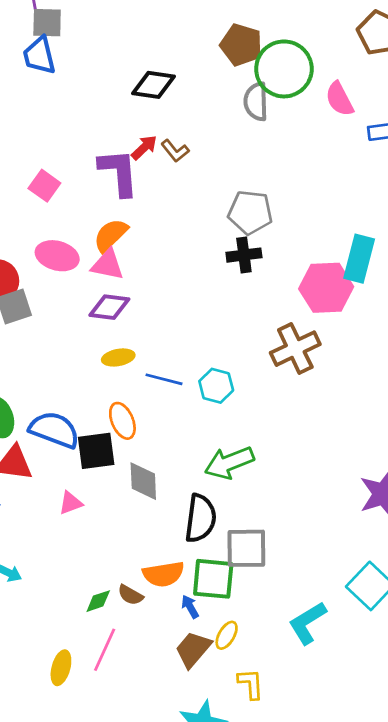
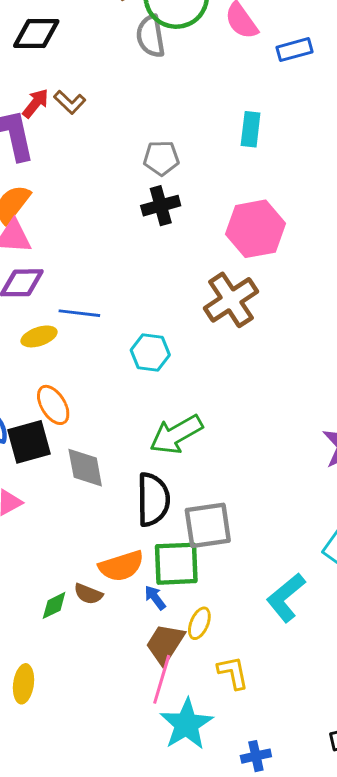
gray pentagon: (250, 212) -> (161, 158), size x0.7
cyan rectangle: (359, 259) -> (251, 129), moved, size x0.7
blue line: (164, 379) -> (79, 313), moved
pink line: (105, 650) -> (162, 679), moved

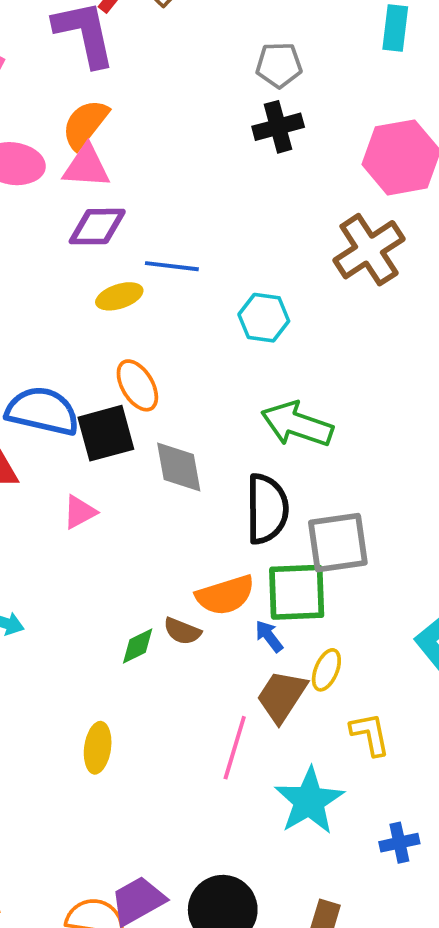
green arrow: (176, 434) -> (297, 424), turned 48
pink line: (162, 679) -> (235, 748), moved

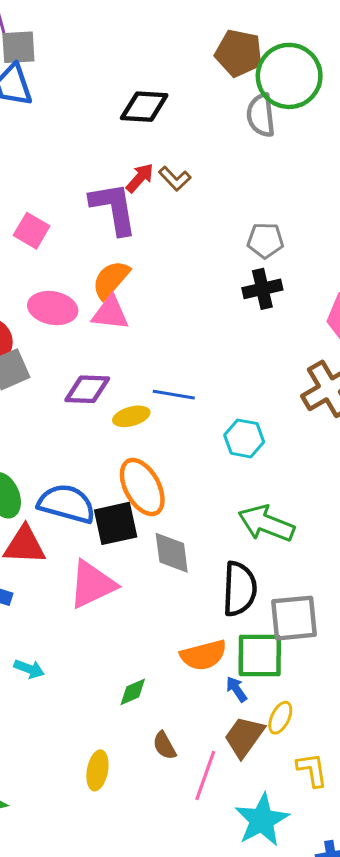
purple diamond: (97, 227) -> (87, 389), moved
orange ellipse: (137, 385) -> (142, 487), size x1.4
pink triangle: (80, 512) -> (92, 584), size x1.8
brown semicircle: (182, 631) -> (164, 746), moved, turned 36

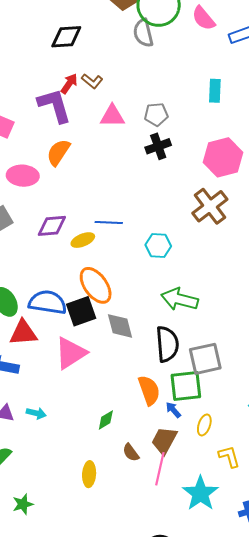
pink triangle: (110, 313) -> (112, 116), moved
orange semicircle: (203, 655) -> (149, 390), turned -88
brown trapezoid: (244, 737) -> (164, 440), moved

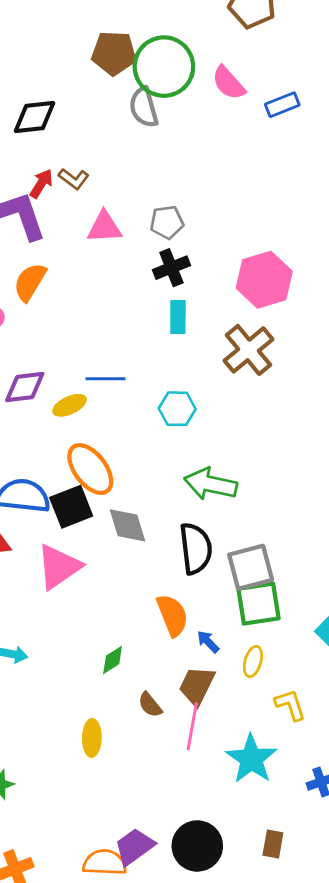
cyan rectangle: (215, 91) -> (178, 317), moved
green square: (186, 386) -> (259, 604), moved

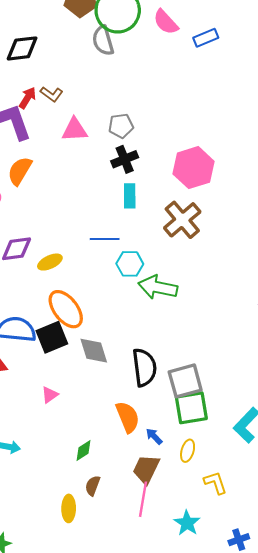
blue line: (105, 379) -> (105, 239), moved
green arrow: (211, 484) -> (158, 287), moved
pink triangle: (59, 567) -> (50, 395), moved, size x0.5
brown semicircle: (150, 705) -> (93, 486), moved, turned 60
cyan star: (251, 759) -> (187, 523), size x0.7

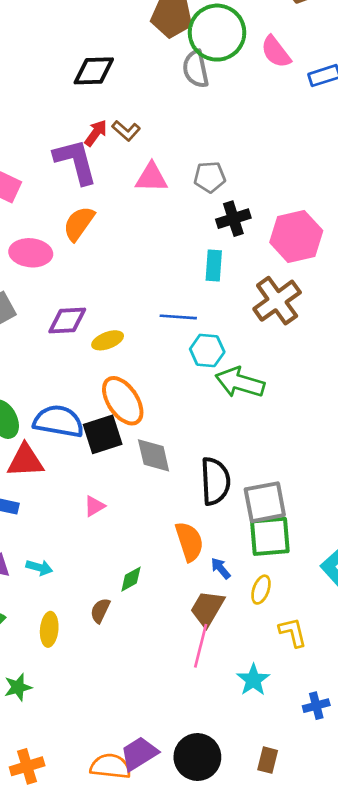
black cross: (125, 159) -> (233, 219), moved
brown semicircle: (93, 486) -> (100, 611), moved
yellow ellipse: (69, 508) -> (49, 629), moved

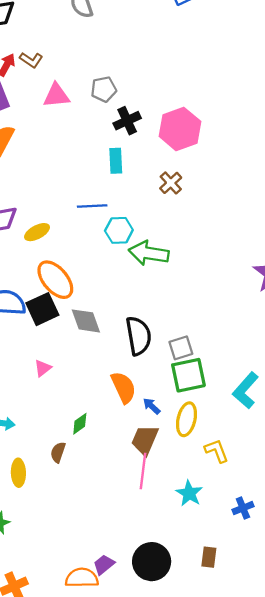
brown cross: (277, 301) -> (171, 183), size x0.6
gray square: (265, 502) -> (181, 348), size x0.7
yellow ellipse: (261, 590) -> (187, 419), size x1.4
purple trapezoid: (139, 754) -> (104, 565), size x0.7

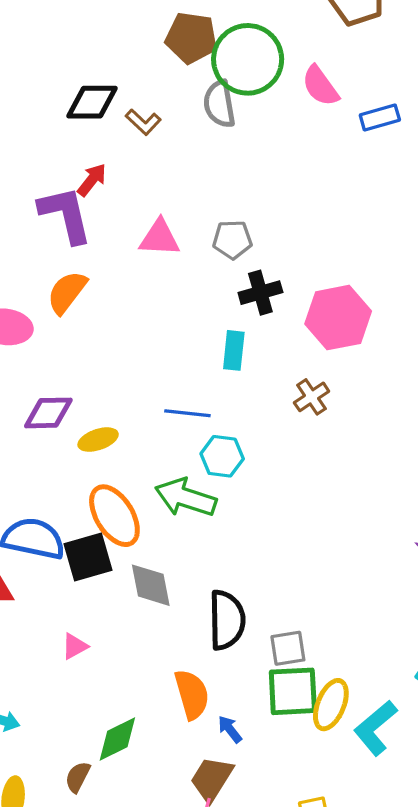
brown L-shape: (31, 60) -> (143, 122), moved
green arrow: (149, 253) -> (186, 498), moved
yellow ellipse: (187, 419) -> (331, 705), moved
green diamond: (80, 424) -> (117, 739), size x1.4

